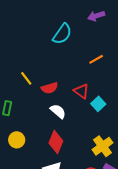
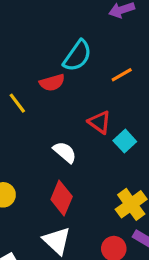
cyan semicircle: (62, 34) -> (77, 56), moved
red semicircle: (50, 88) -> (52, 83), moved

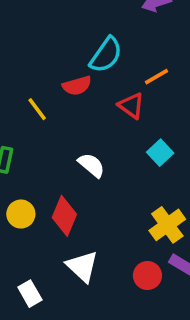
red triangle: (100, 122) -> (131, 106), moved
red diamond: (62, 198) -> (64, 216), moved

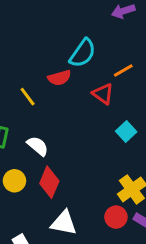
white semicircle: (91, 165) -> (38, 146), moved
white triangle: (82, 266) -> (64, 223), turned -32
red circle: (147, 276) -> (116, 217), moved

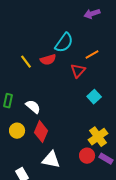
red triangle: (103, 94) -> (78, 71), turned 35
yellow line: (28, 97) -> (26, 62), moved

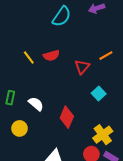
cyan semicircle: (64, 43) -> (62, 16), moved
orange line: (92, 55) -> (106, 56), moved
red diamond: (41, 132) -> (67, 117), moved

